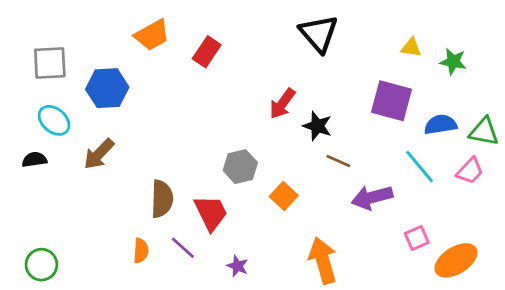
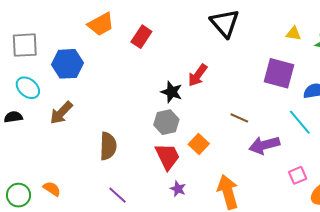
black star: (317, 126) -> (172, 92), moved
red trapezoid: (211, 213) -> (167, 157), moved
purple line: (183, 248) -> (117, 195), moved
orange semicircle: (141, 251) -> (52, 189), moved, turned -60
purple star: (238, 266) -> (178, 189), moved

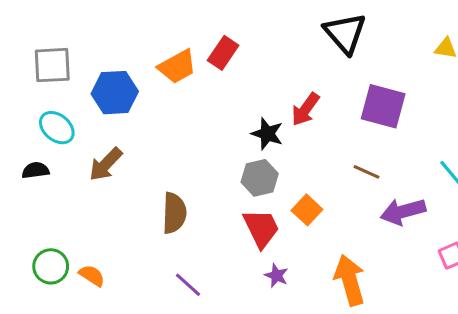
orange trapezoid: (101, 24) -> (177, 67), moved
purple square: (279, 73) -> (383, 106), moved
green circle: (19, 195) -> (51, 266), moved

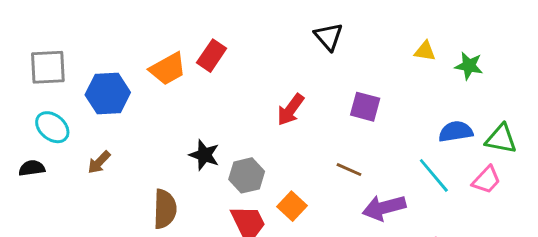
black triangle: (345, 33) -> (329, 37), size x0.7
purple square: (383, 106) -> (365, 107), size x0.7
black star: (267, 134) -> (204, 155), moved
brown arrow: (106, 164) -> (99, 162), size x0.7

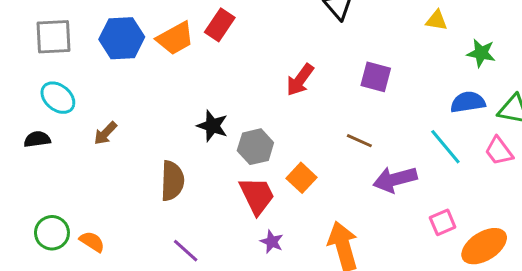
green star: (469, 66) -> (481, 53), moved
blue hexagon: (108, 94) -> (122, 38), moved
pink trapezoid: (486, 180) -> (499, 151), turned 100

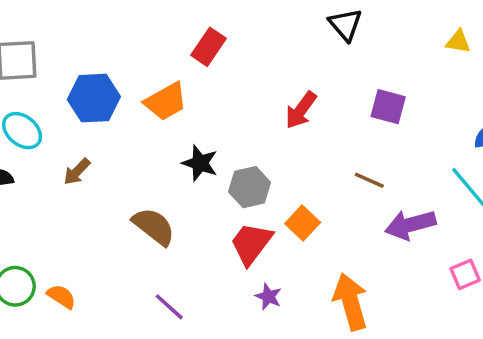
blue hexagon: (122, 38) -> (94, 98), moved
orange trapezoid: (175, 38) -> (166, 102), moved
brown semicircle: (172, 181) -> (154, 226), turned -54
red trapezoid: (257, 196) -> (251, 244), turned -117

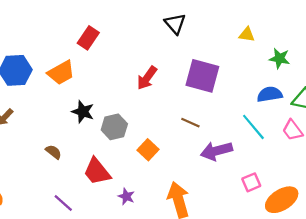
purple square: (388, 107) -> (202, 76), size x1.5
brown semicircle: (154, 226) -> (53, 152), size x0.6
red trapezoid: (251, 244) -> (97, 171), moved, turned -76

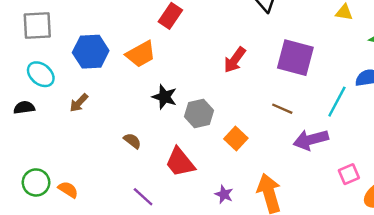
cyan line: (253, 127) -> (337, 102), moved, turned 68
purple star: (126, 196) -> (224, 194), moved

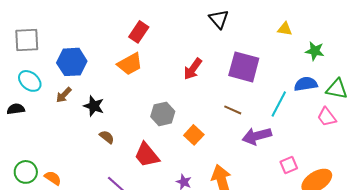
orange trapezoid: (141, 54) -> (130, 64), moved
black star: (164, 97) -> (94, 106), moved
brown arrow: (79, 103) -> (64, 95), moved

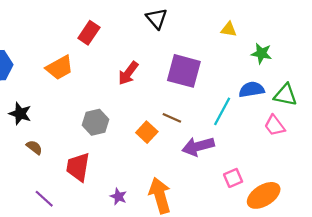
red rectangle: (139, 32) -> (89, 33), moved
orange square: (194, 135) -> (147, 132), moved
red trapezoid: (147, 155) -> (78, 167), turned 48

